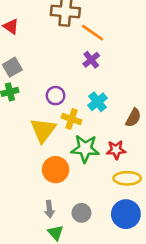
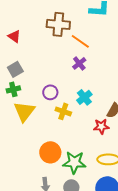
yellow triangle: (43, 130) -> (24, 111), moved
green star: (85, 149) -> (74, 162), moved
red star: (116, 150) -> (101, 126), moved

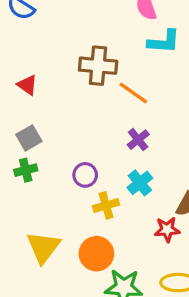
purple cross: (79, 63) -> (138, 140), moved
yellow triangle: (24, 111) -> (43, 247), moved
yellow cross: (63, 111) -> (106, 205), turned -35
orange circle: (50, 152) -> (96, 254), moved

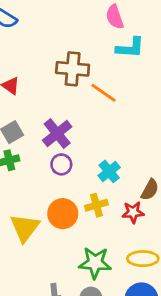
purple cross: (138, 140) -> (57, 134), moved, size x1.5
yellow cross: (106, 205) -> (96, 205), moved
orange circle: (96, 254) -> (63, 214), moved

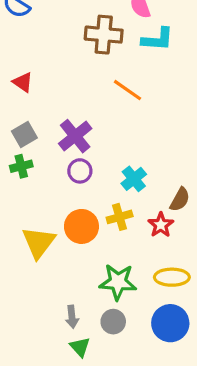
brown cross: (73, 69) -> (104, 35), moved
red star: (133, 212) -> (161, 225), turned -30

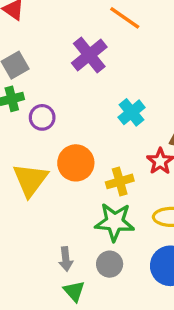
purple cross: (75, 136) -> (89, 55), moved
purple circle: (80, 171) -> (42, 117), moved
yellow cross: (120, 217) -> (120, 181), moved

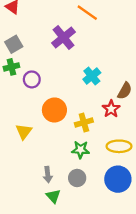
yellow triangle: (30, 180) -> (24, 132), moved, size x0.7
green star: (115, 222) -> (81, 150), size x0.7

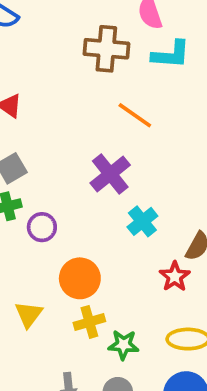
purple cross: (64, 38) -> (110, 174), moved
yellow cross: (84, 122) -> (89, 322), moved

